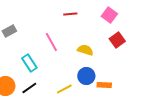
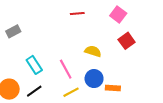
pink line: (51, 42) -> (66, 69), moved

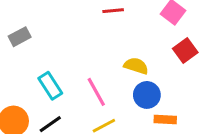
blue circle: (94, 79) -> (147, 95), moved

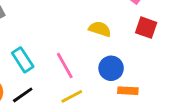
red square: (185, 51) -> (146, 28), turned -35
yellow semicircle: (136, 66) -> (100, 29), moved

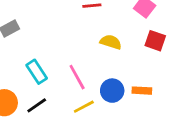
blue circle: (111, 68) -> (112, 91), moved
orange rectangle: (128, 91) -> (142, 91), moved

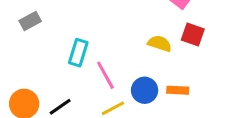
yellow semicircle: (111, 42) -> (160, 44), moved
cyan rectangle: (37, 72) -> (78, 53), moved, turned 50

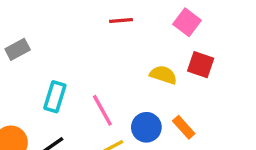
cyan rectangle: (78, 53) -> (55, 97), moved
orange rectangle: (178, 90) -> (184, 127), turned 45

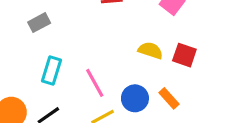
gray rectangle: (18, 49) -> (39, 23), moved
red square: (201, 65) -> (184, 55), moved

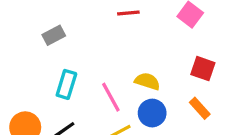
yellow semicircle: (150, 50) -> (147, 81), moved
orange rectangle: (169, 98) -> (200, 108), moved

